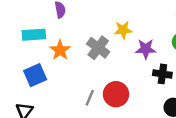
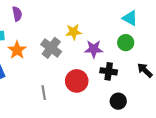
red circle: (116, 94) -> (77, 81), moved
gray line: (90, 98) -> (44, 93), turned -32

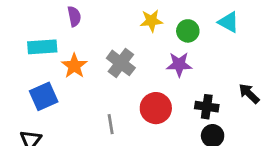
yellow star: (74, 32) -> (151, 21), moved
green circle: (126, 43) -> (188, 31), moved
black cross: (109, 71) -> (207, 107), moved

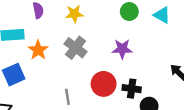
yellow star: (151, 21) -> (74, 14), moved
green circle: (188, 31) -> (129, 12), moved
black cross: (207, 107) -> (132, 89), moved

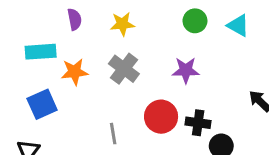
orange star: (38, 50) -> (75, 72), turned 30

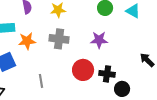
gray cross: (124, 69) -> (59, 39), turned -30
gray line: (113, 134) -> (41, 81), moved

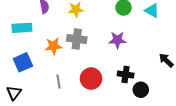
orange star: (27, 41) -> (53, 46), moved
red circle: (83, 70) -> (91, 79), moved

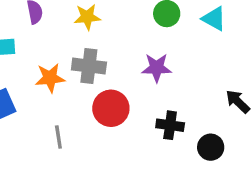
red circle: (91, 79) -> (111, 108), moved
black circle: (141, 90) -> (211, 147), moved

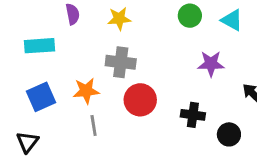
purple star: (157, 68) -> (211, 64), moved
orange star: (50, 78) -> (86, 91), moved

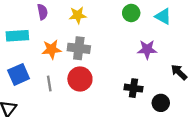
orange star: (86, 91) -> (52, 49), moved
red circle: (140, 100) -> (80, 79), moved
gray line: (94, 125) -> (49, 84), moved

